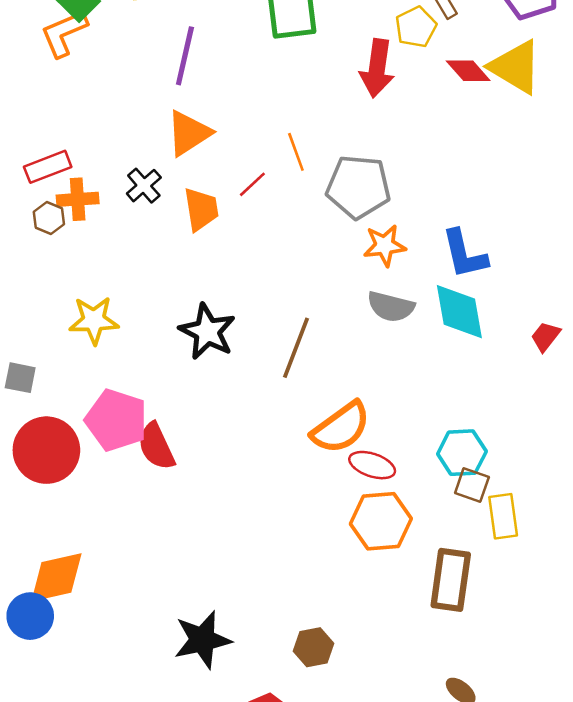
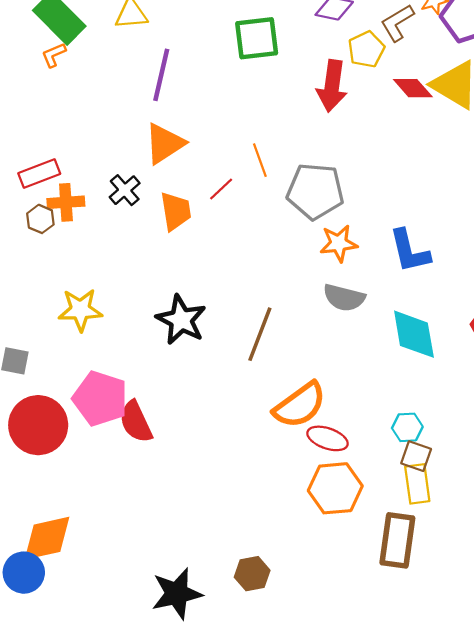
orange L-shape: (64, 33) -> (54, 55), size x0.6
cyan diamond: (459, 312) -> (414, 334), moved
cyan hexagon: (462, 453) -> (407, 427), size x0.7
yellow rectangle: (503, 516) -> (417, 484), moved
brown hexagon: (313, 647) -> (252, 574), moved

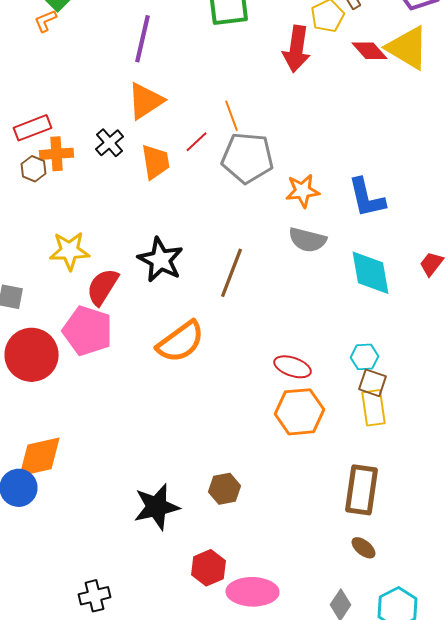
gray pentagon: (315, 191) -> (248, 158), moved
orange semicircle: (300, 405) -> (180, 342), moved
red semicircle: (136, 422) -> (102, 287), moved, turned 57
brown rectangle: (397, 540) -> (362, 490), moved

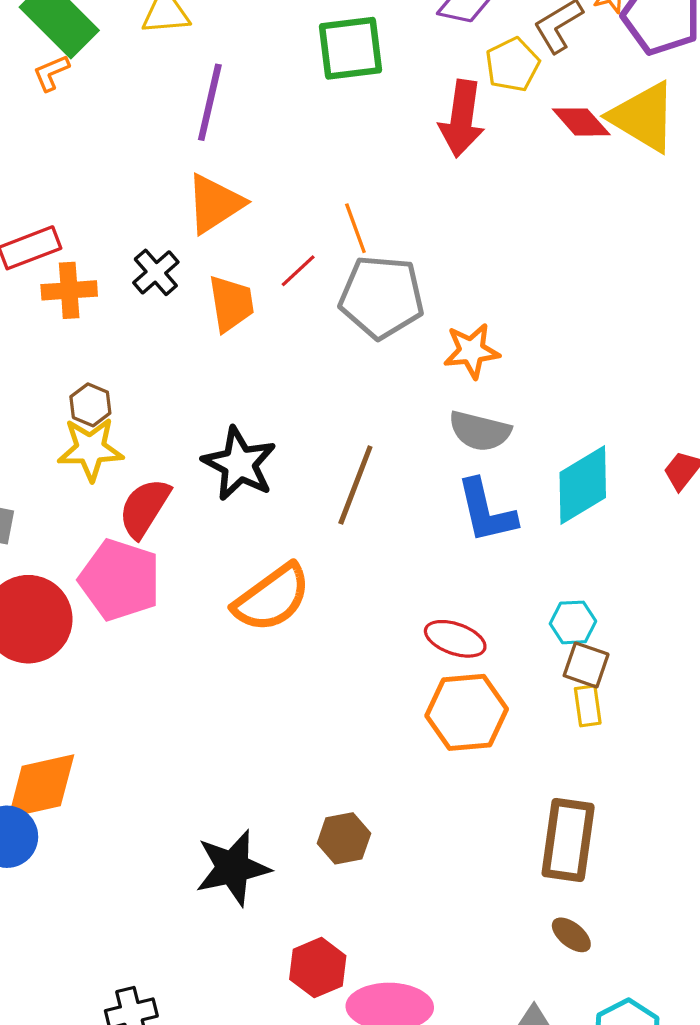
brown hexagon: (34, 169) -> (90, 405), moved
blue L-shape: (366, 198) -> (486, 511), moved
cyan diamond: (370, 273) -> (583, 485), turned 69
yellow rectangle: (374, 408) -> (588, 706), size x0.7

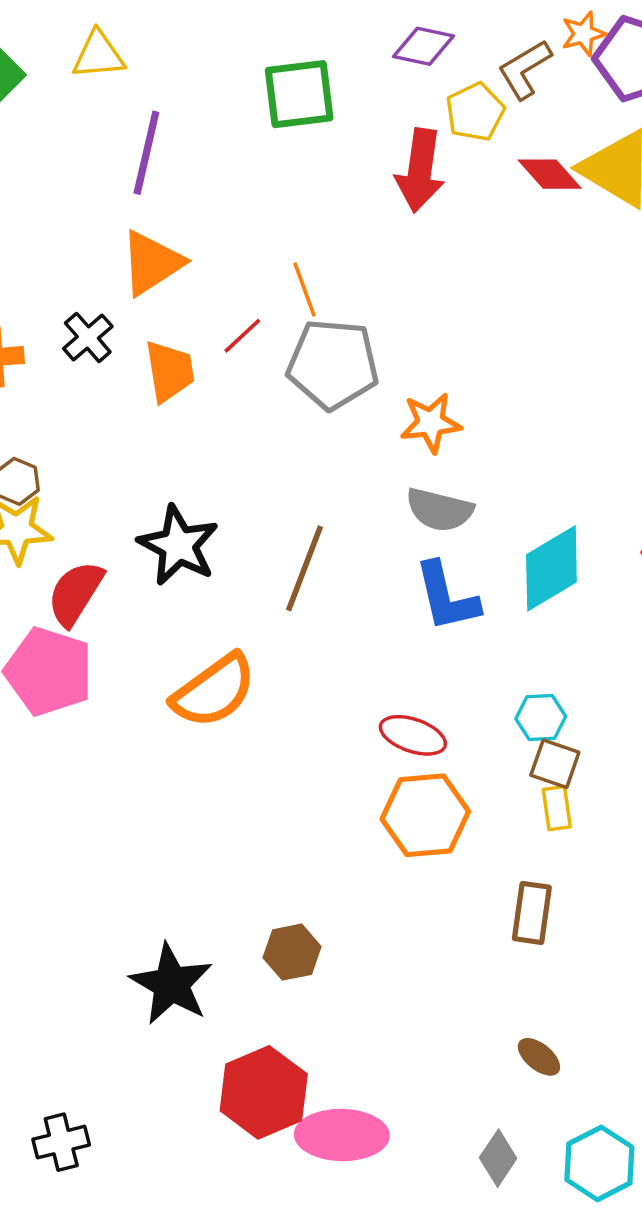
brown rectangle: (568, 840) -> (532, 913), moved, size x0.7
black star: (233, 868) -> (171, 984), turned -30
red hexagon: (318, 968) -> (264, 1092), size x1.4

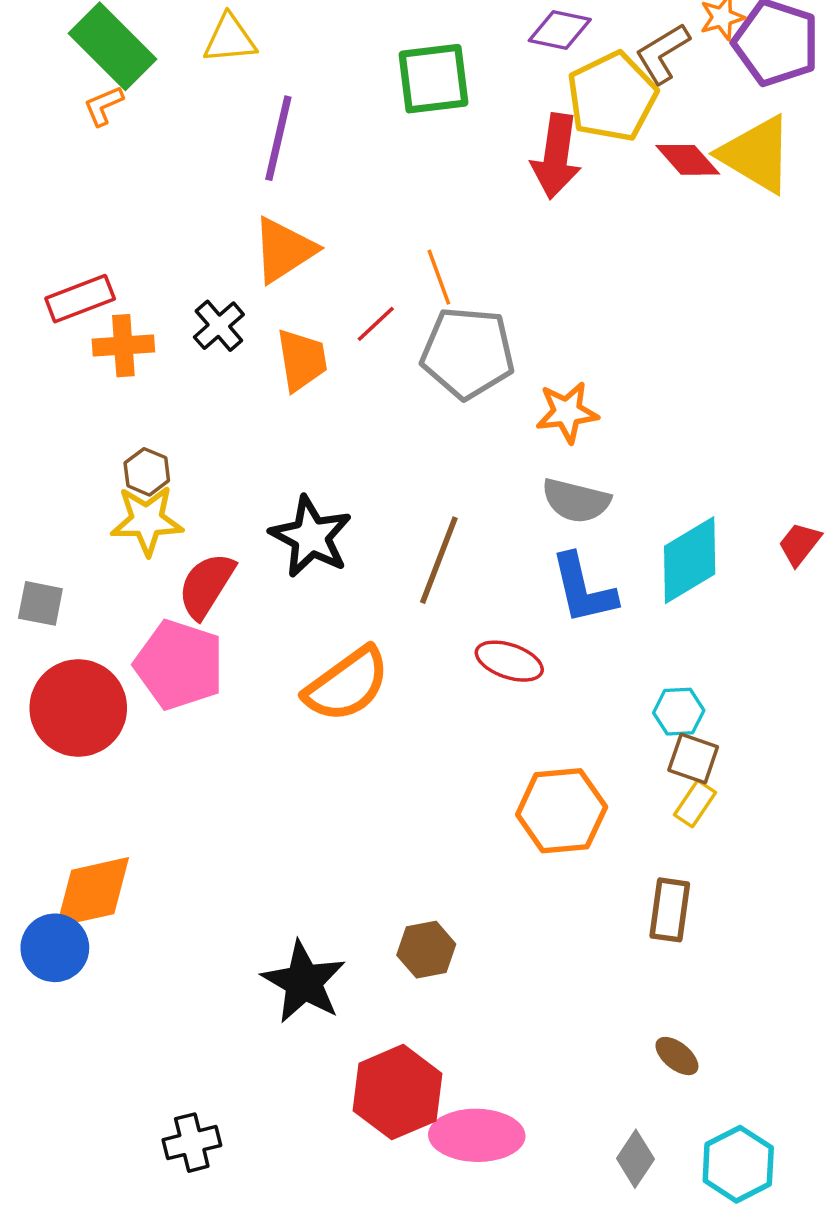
yellow pentagon: (475, 112) -> (612, 97), size x1.5
red ellipse: (413, 735) -> (509, 661), moved
yellow rectangle: (557, 808) -> (695, 804), turned 42

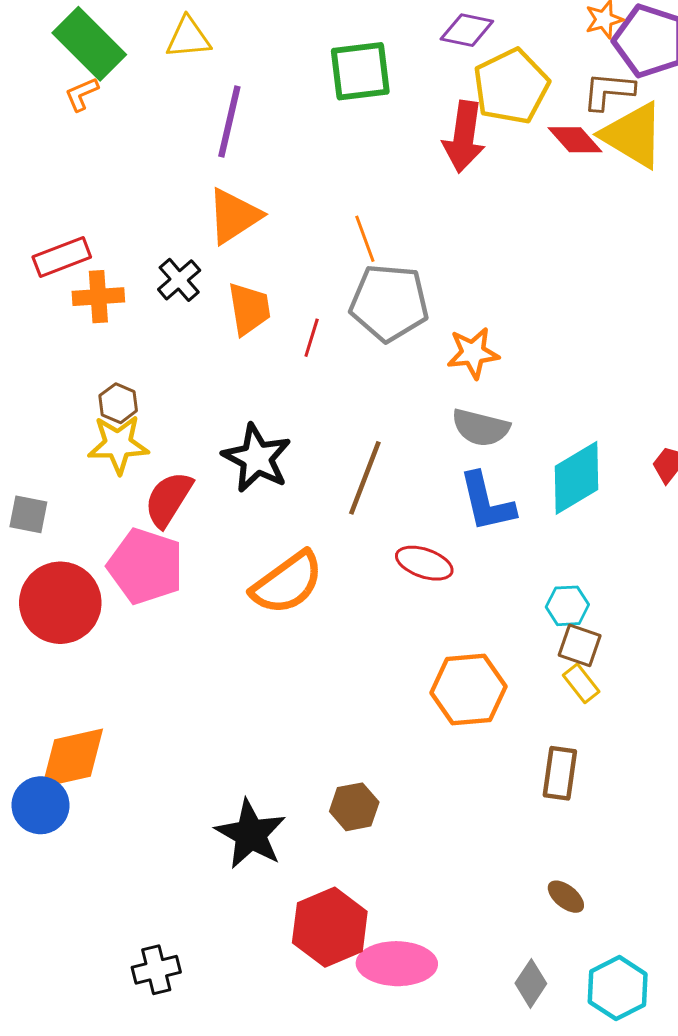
brown L-shape: (663, 53) -> (609, 91), moved, turned 36
red line: (376, 324) -> (312, 338), moved, turned -30
yellow rectangle: (695, 804) -> (581, 683), turned -72

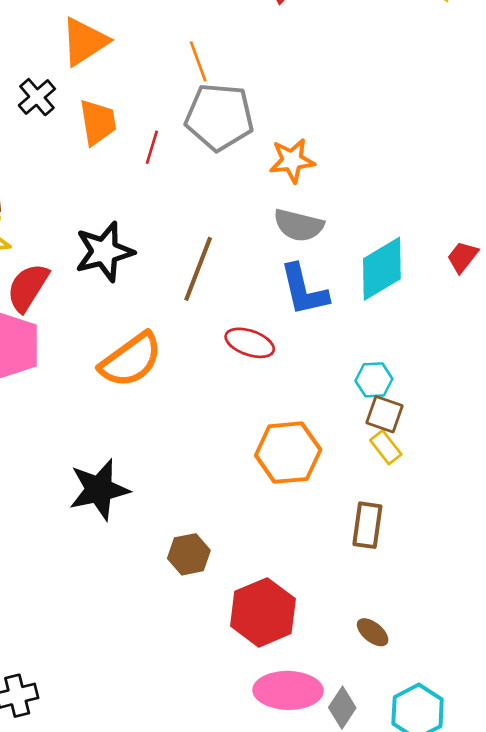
black star: (257, 458) -> (104, 252), turned 30
black star: (251, 834) -> (99, 490), moved, turned 30
red hexagon: (330, 927) -> (263, 612), moved
pink ellipse: (397, 964) -> (288, 690), moved

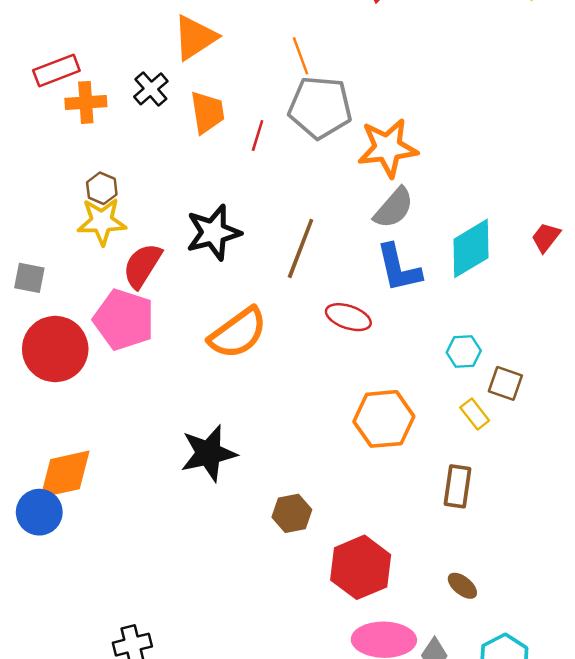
orange star: (292, 160) -> (388, 148), size x1.4
gray semicircle: (299, 225) -> (394, 208), turned -63
brown square: (384, 414) -> (505, 383), moved

